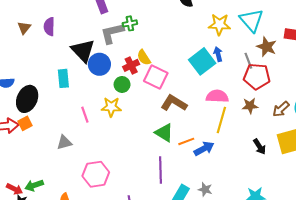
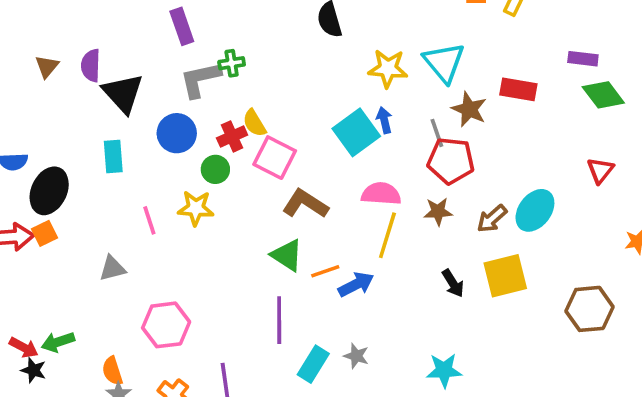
black triangle: (83, 51) -> (123, 93), moved

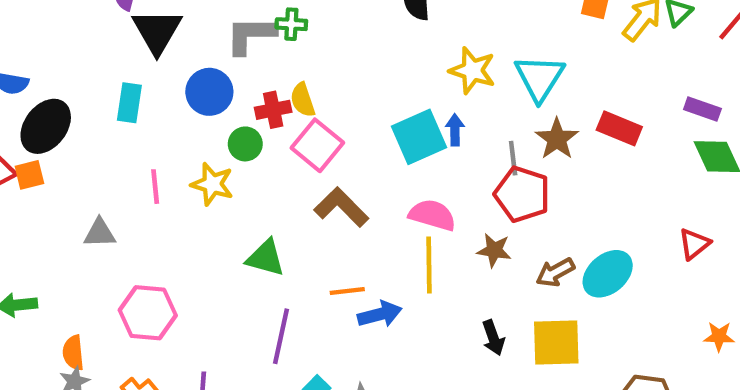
yellow line: (387, 235) -> (429, 265), turned -30
green triangle: (287, 255) -> (266, 258), moved, turned -30

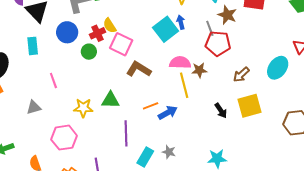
yellow star: (212, 184) -> (83, 108), moved
brown star: (494, 250) -> (199, 70), moved
cyan ellipse: (608, 274) -> (278, 68), moved

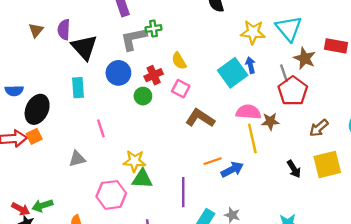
yellow semicircle: (110, 26) -> (179, 61), moved
red pentagon: (218, 43) -> (293, 91), turned 30
pink square: (121, 44) -> (181, 89), size x0.7
green triangle: (110, 100) -> (142, 179), moved

